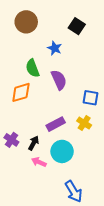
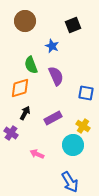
black square: (77, 26) -> (73, 25), turned 35
yellow cross: (84, 123) -> (83, 126), moved
black arrow: (34, 143) -> (25, 113), moved
cyan circle: (62, 151) -> (73, 145), moved

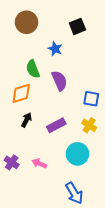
yellow cross: (83, 126) -> (89, 125), moved
purple cross: (11, 133) -> (12, 162), moved

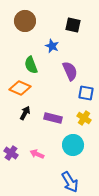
black square: (77, 26) -> (73, 25), turned 35
purple semicircle: (59, 81) -> (70, 71), moved
orange diamond: (21, 93) -> (20, 88), turned 40
purple rectangle: (56, 125) -> (53, 118), turned 42

